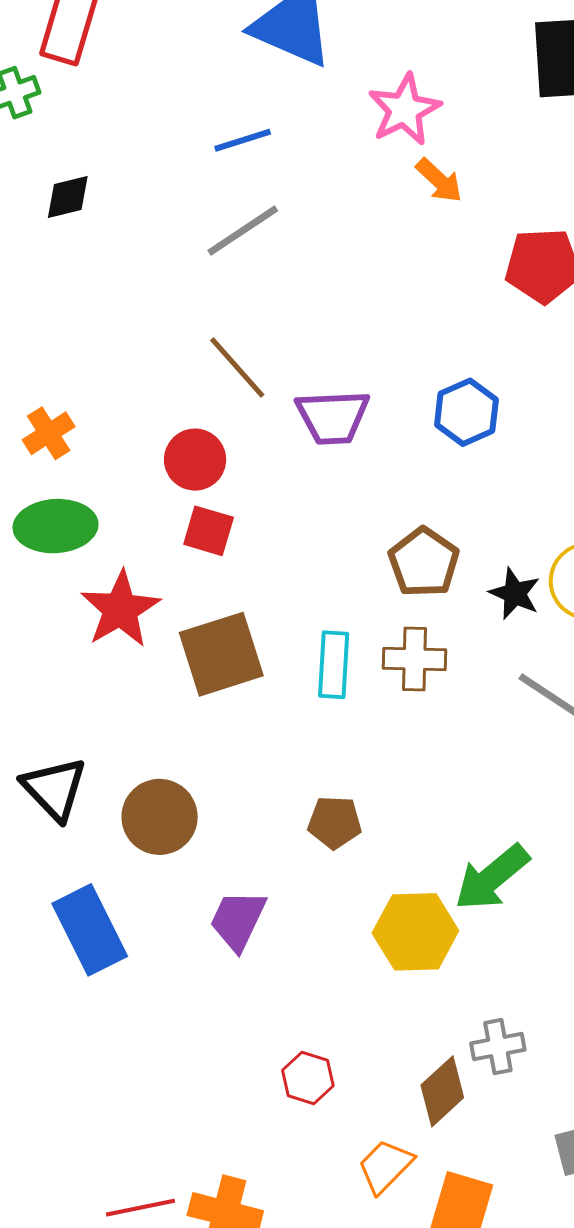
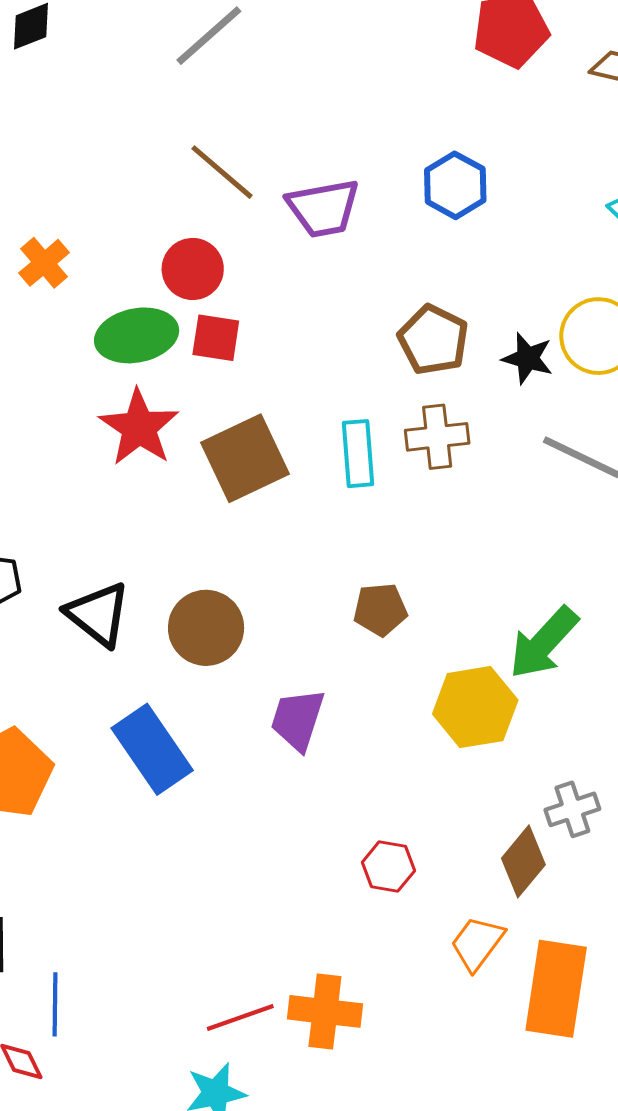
green ellipse: (56, 526) -> (137, 335), moved

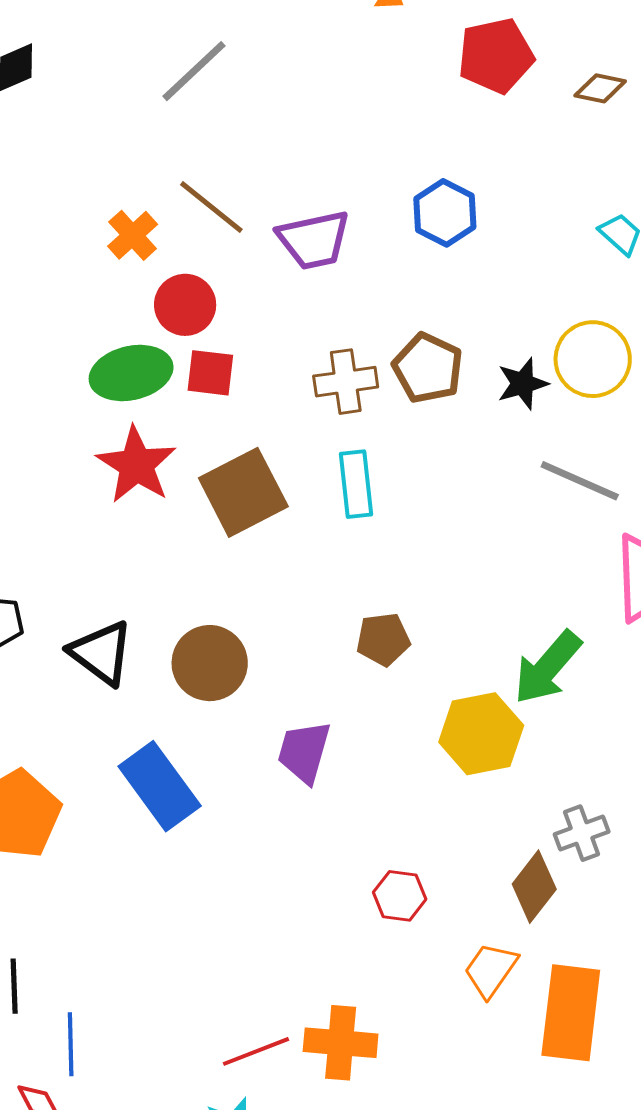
orange cross: (44, 263) -> (133, 235), moved
black star: (528, 358) -> (523, 384), turned -30
brown cross: (437, 437) -> (346, 382), moved

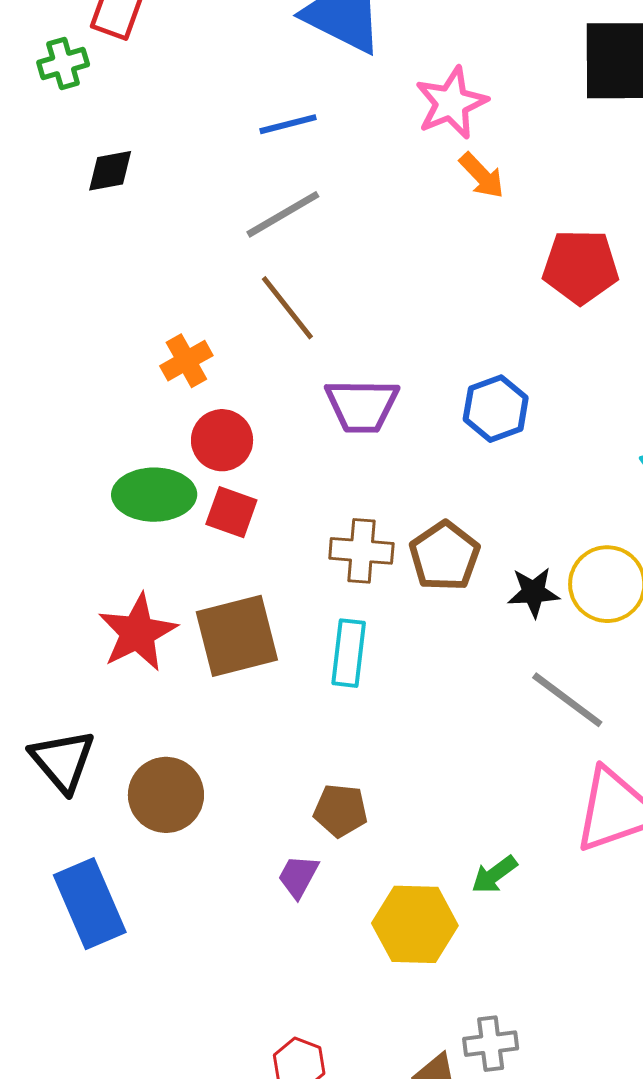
brown line: (211, 207) -> (287, 308), moved
red star: (136, 465) -> (137, 633), moved
green arrow: (547, 667) -> (494, 875), size x0.6
purple trapezoid: (304, 752) -> (298, 876), moved, size x0.7

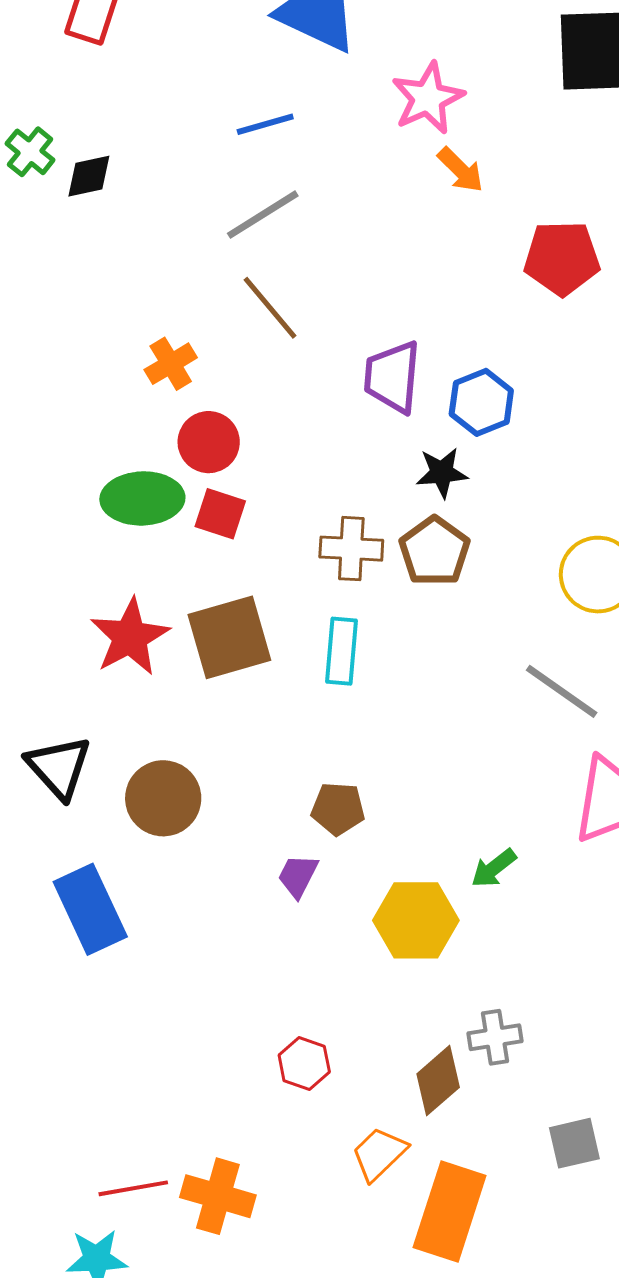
green cross: (63, 64) -> (30, 152), moved, turned -33
purple trapezoid: (362, 406) -> (392, 377), moved, turned 96
black star: (533, 592) -> (442, 473), moved

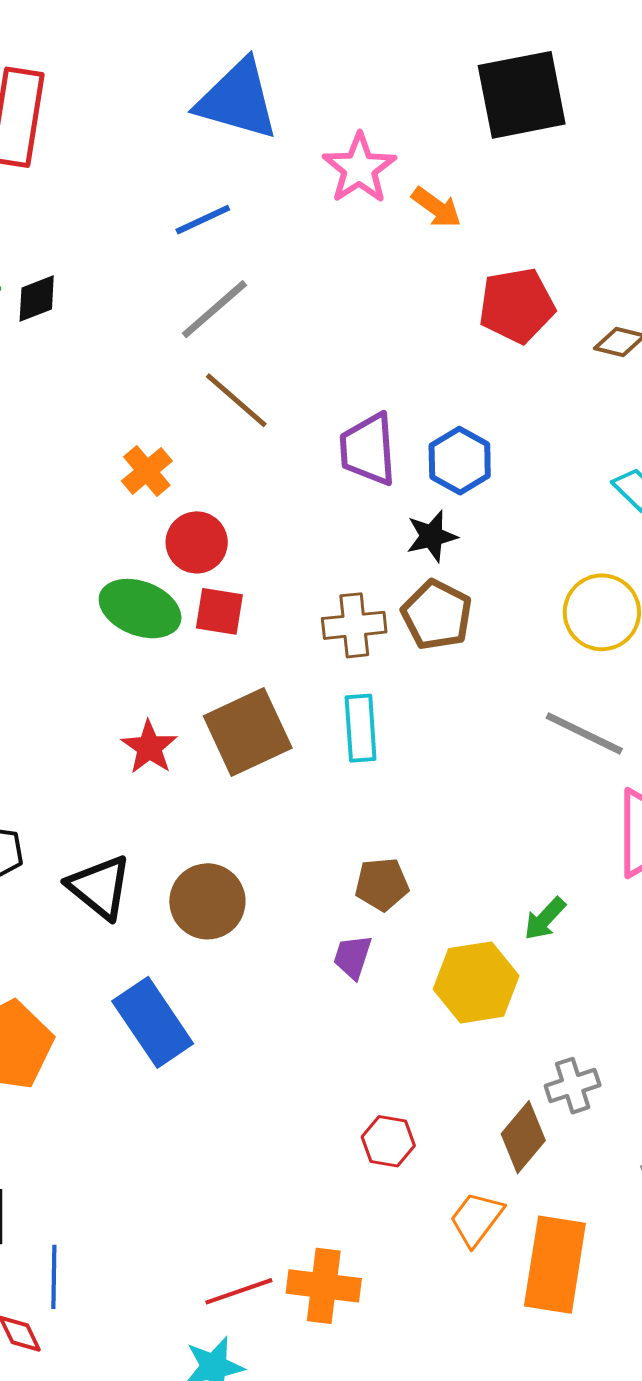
orange arrow: (460, 170) -> (436, 207), moved
green ellipse: (142, 498) -> (140, 609), turned 32
red star: (130, 637) -> (149, 747), size x0.7

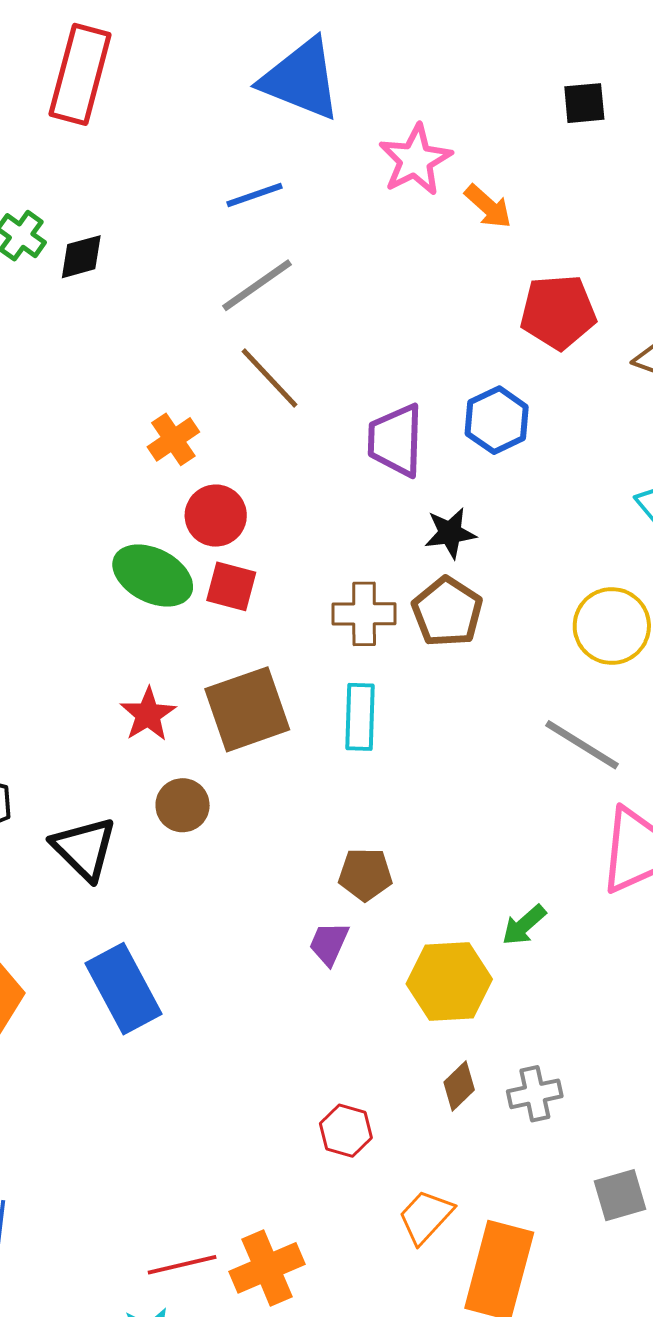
black square: (522, 95) -> (584, 103), size x0.5
blue hexagon: (460, 461) -> (497, 420), moved
brown circle: (207, 901) -> (183, 805), moved, size x0.7
brown diamond: (523, 1137) -> (459, 1086), moved, size x0.7
orange cross: (324, 1286) -> (267, 1268), turned -36

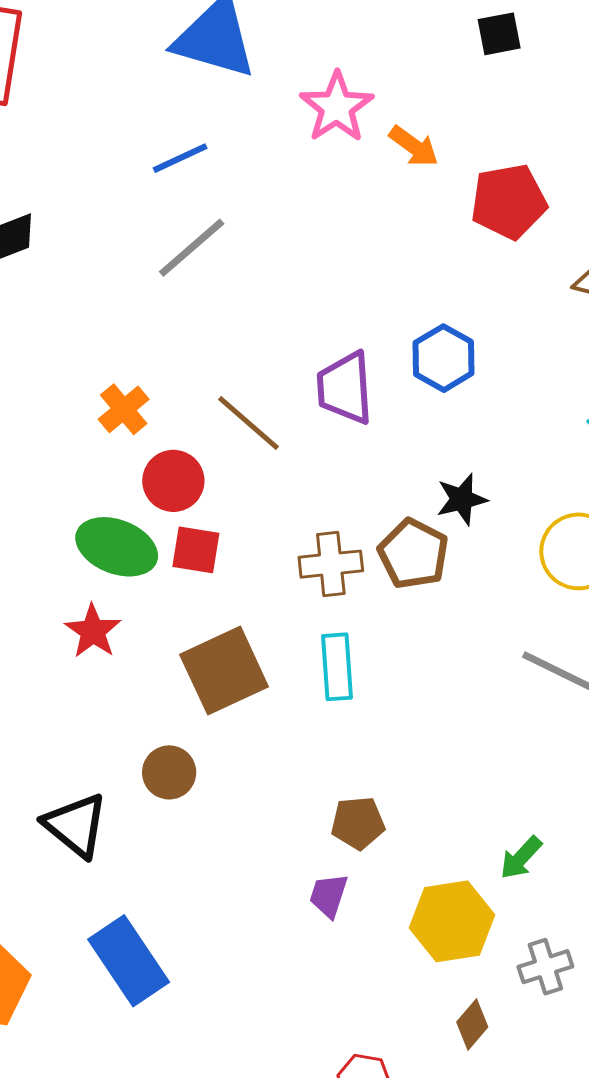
red pentagon: (558, 312) -> (509, 202), moved
brown line: (269, 378) -> (249, 423), moved
black star: (450, 533) -> (462, 499), moved
red star: (148, 714) -> (93, 631), moved
gray cross: (535, 1094) -> (545, 967), moved

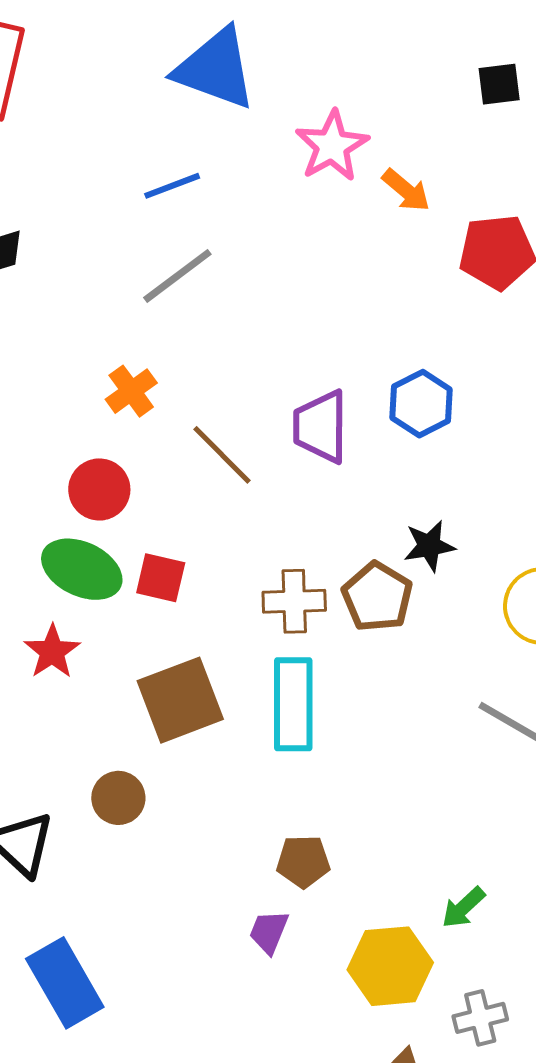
orange cross: (124, 409) -> (131, 391), moved
red circle: (173, 481) -> (99, 489), moved
cyan rectangle: (337, 667) -> (293, 704), size x1.4

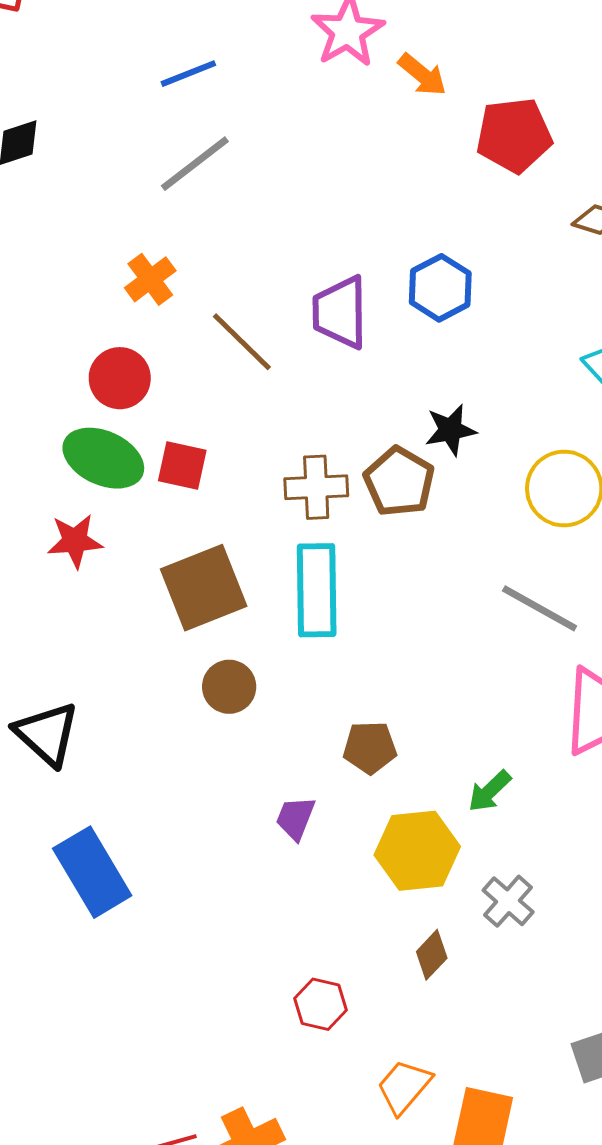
red star: (52, 652) -> (75, 541), turned 30
brown circle: (118, 798) -> (229, 687), moved
brown pentagon: (303, 861) -> (370, 747), moved
gray cross: (480, 1018) -> (508, 901), turned -34

